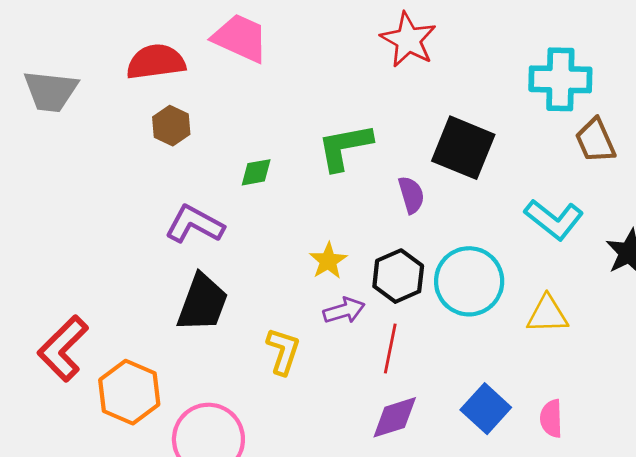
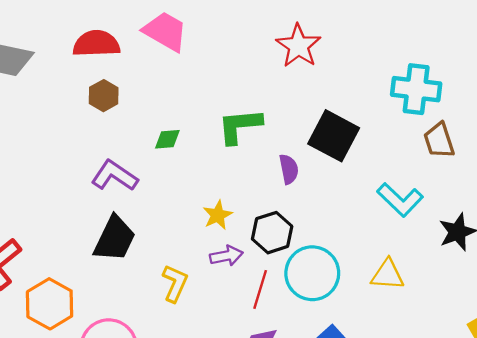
cyan circle: (469, 281) -> (312, 273), moved

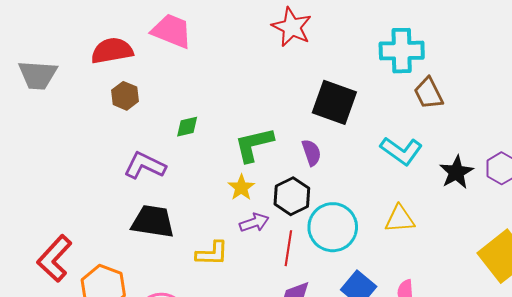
green L-shape: (240, 126) -> (254, 145), moved
purple semicircle: (289, 169) -> (311, 153), moved
black trapezoid: (115, 239) -> (153, 221), turned -99
yellow L-shape: (175, 283) -> (212, 253), turned 76

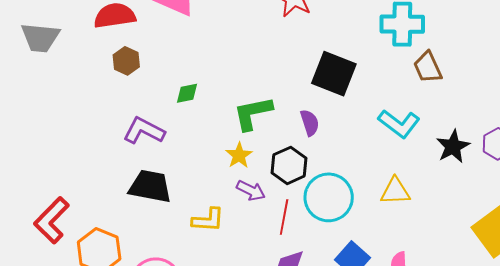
purple arrow: (254, 223) -> (251, 191), turned 44

